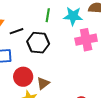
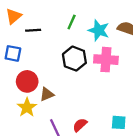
black hexagon: (38, 43) -> (74, 59), moved

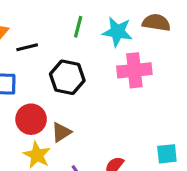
black hexagon: (74, 59) -> (67, 77), moved

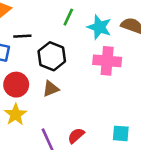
black line: (27, 47) -> (22, 36), moved
brown triangle: (61, 132) -> (51, 89), moved

